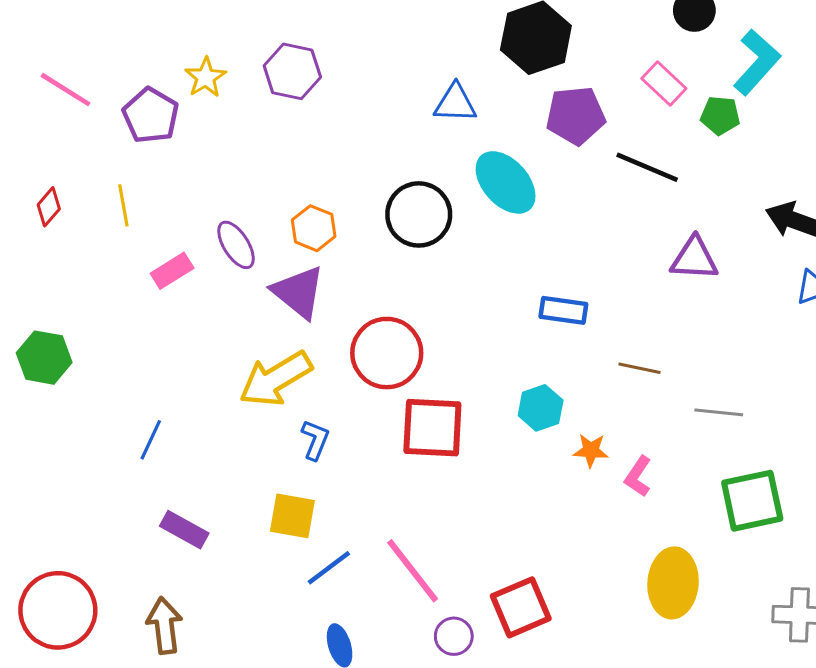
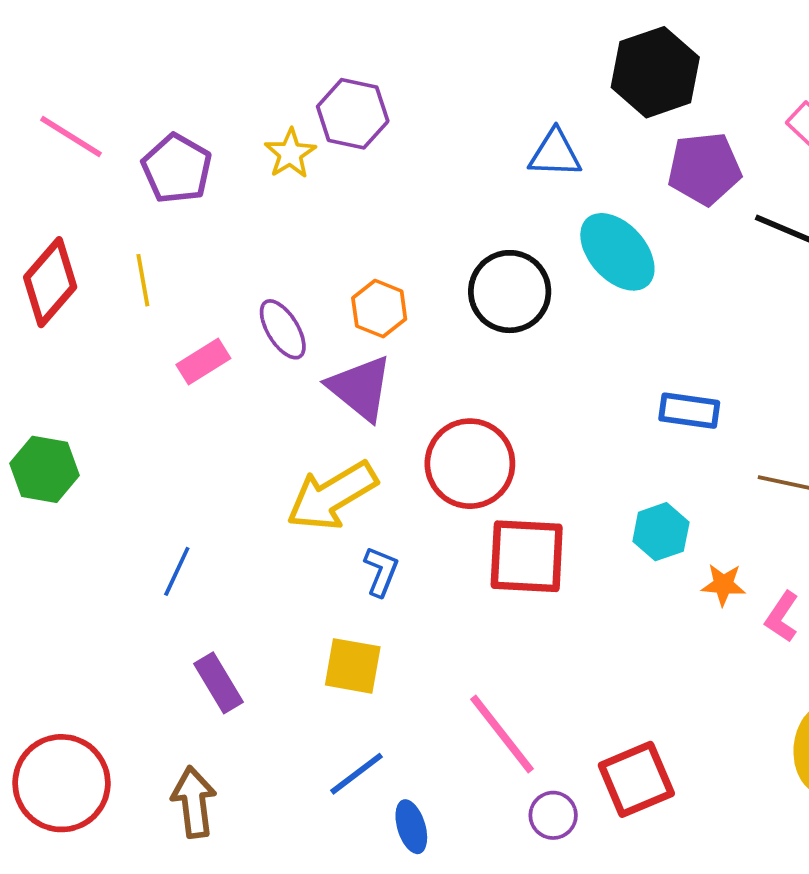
yellow star: (206, 77) -> (290, 153), moved
red diamond: (49, 207) -> (50, 282), size x1.8
purple rectangle: (184, 530) -> (218, 683), turned 30
blue line: (329, 568) -> (356, 774), moved

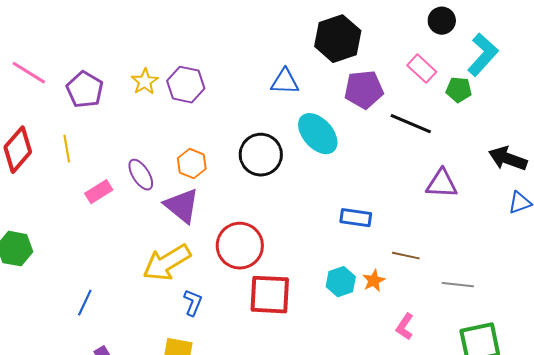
purple hexagon: (353, 114) -> (186, 85), moved
orange star: (723, 585) -> (374, 281), moved, turned -30

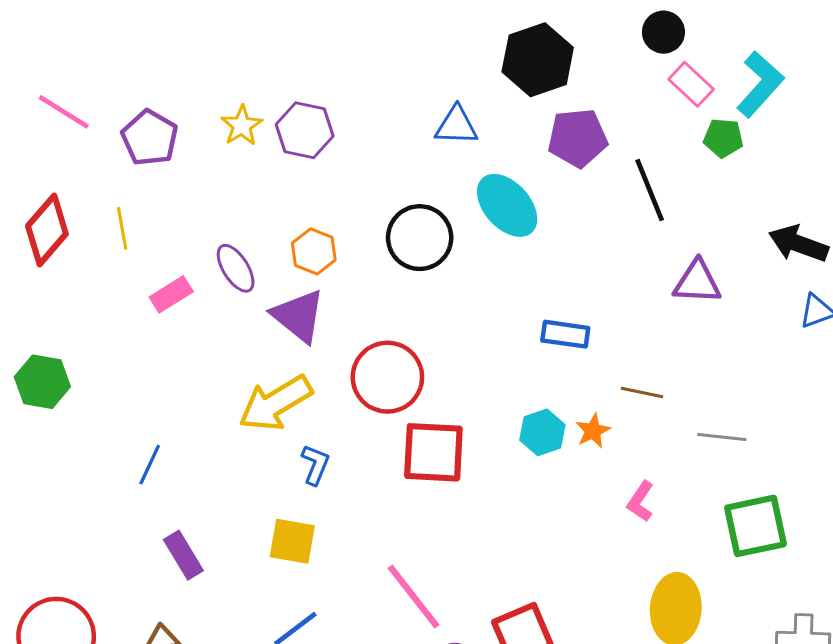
black circle: (442, 21) -> (663, 32), moved
pink rectangle: (422, 69) -> (691, 84), moved
black line: (411, 124) -> (650, 190), turned 45

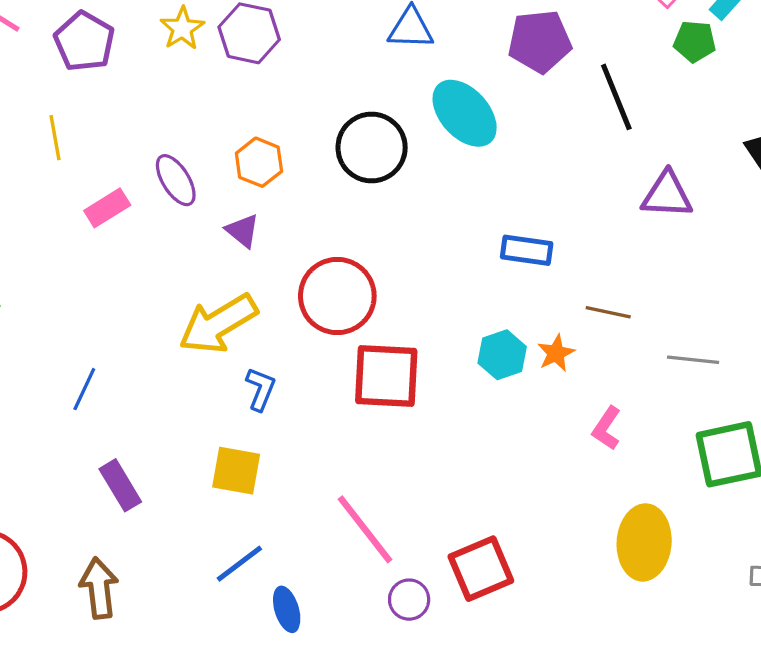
purple triangle: (298, 316) -> (243, 231), size x0.6

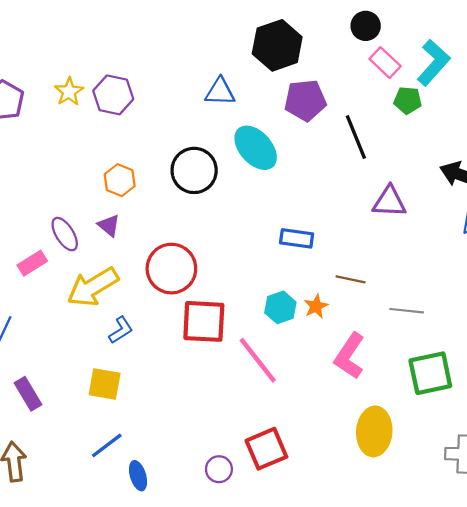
purple ellipse: (176, 180) -> (65, 234), moved
pink rectangle: (107, 208) -> (32, 263), moved
blue L-shape: (261, 389) -> (121, 330), turned 36
pink L-shape: (607, 428) -> (349, 356), size x1.6
pink line: (365, 529) -> (258, 360), moved

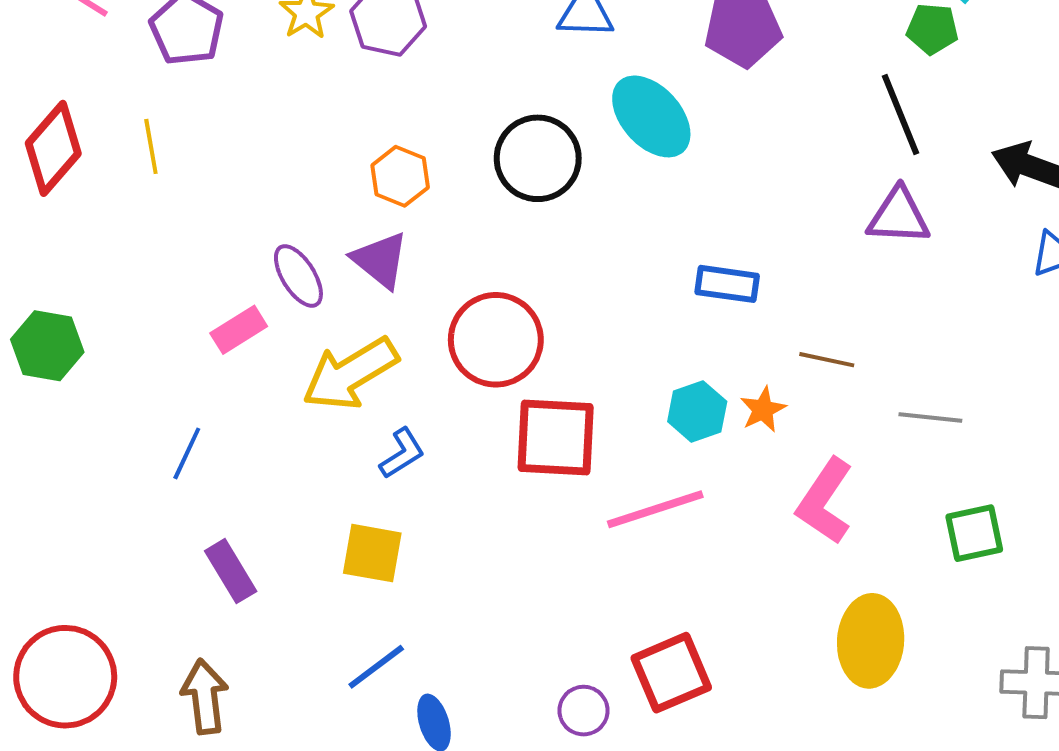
black line: (356, 137) -> (901, 114), moved
purple triangle: (109, 225) -> (380, 260), size x1.4
pink line: (258, 360) -> (655, 509), turned -70
green square: (430, 373) -> (974, 533), size x0.7

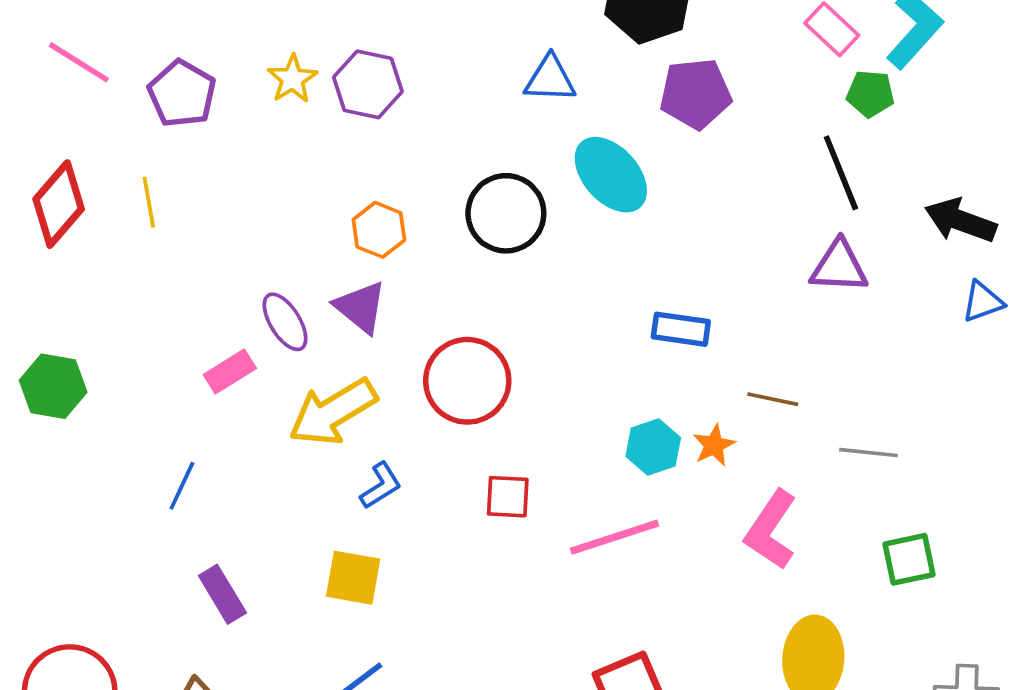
red square: (556, 437) -> (508, 497), moved, size x0.6

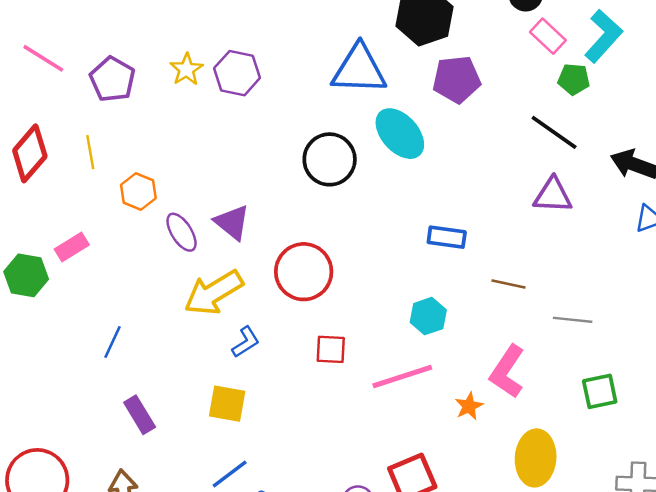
blue triangle: (550, 79) -> (359, 69), size x1.6
black line: (841, 173) -> (554, 132), turned -33
orange hexagon: (379, 230) -> (138, 192), moved
pink rectangle: (230, 372) -> (72, 247), moved
orange star: (714, 445) -> (469, 406), moved

